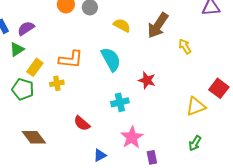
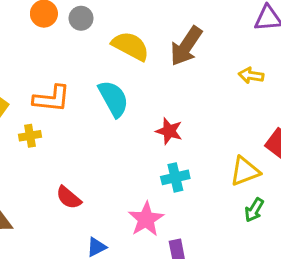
yellow semicircle: (122, 25) -> (130, 46), size x1.4
yellow arrow: (185, 46) -> (251, 75), moved, turned -49
cyan cross: (120, 102) -> (175, 177), moved
green arrow: (195, 143) -> (254, 210), moved

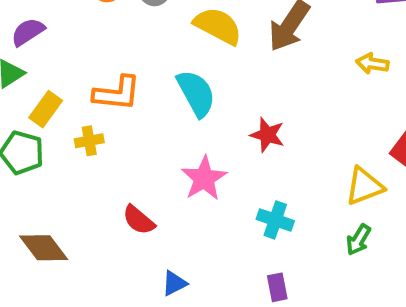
cyan cross: (175, 177) -> (275, 220), moved, turned 32
green arrow: (254, 210) -> (358, 240), moved
pink star: (146, 219) -> (204, 178), moved

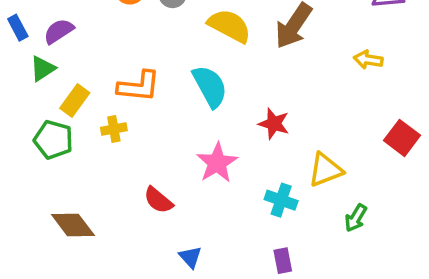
yellow triangle: (364, 186) -> (326, 170), moved
blue triangle: (174, 283) -> (190, 257), turned -45

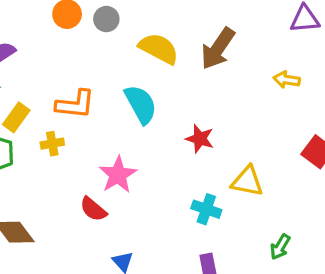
pink star: (217, 163) -> (118, 175), moved
yellow triangle: (326, 170) -> (247, 181), turned 32
green arrow: (356, 218) -> (280, 247), moved

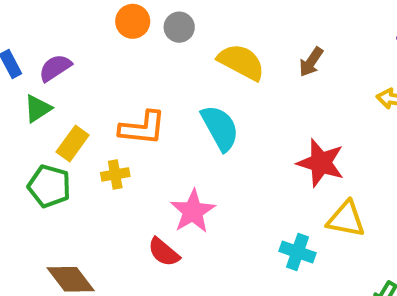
brown arrow: (218, 49) -> (311, 62), size x0.6
red star: (200, 139) -> (321, 163), moved, size x1.4

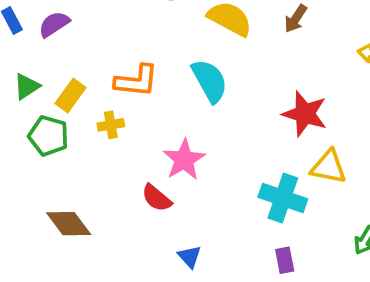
green triangle: (38, 109) -> (27, 86), moved
cyan cross: (297, 252) -> (283, 198), size x1.4

